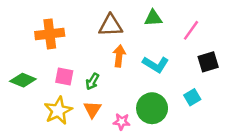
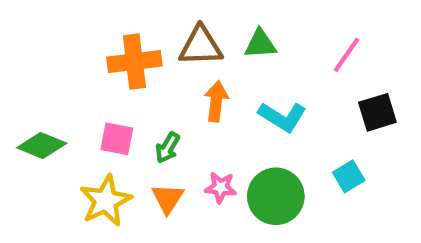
green triangle: (153, 18) -> (260, 44), moved
orange cross: (50, 34) -> (134, 62), moved
pink star: (122, 122) -> (221, 187), moved

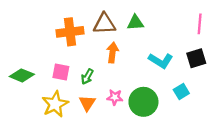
pink line: (347, 55) -> (200, 24), moved, turned -30
cyan L-shape: (282, 117) -> (161, 61), moved

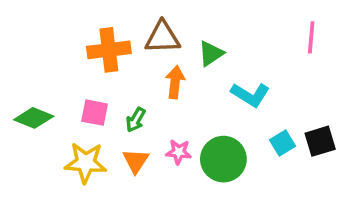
green triangle: (135, 23) -> (211, 53), moved, turned -30
black square: (196, 58) -> (320, 141), moved
yellow star: (55, 104) -> (86, 163), turned 30

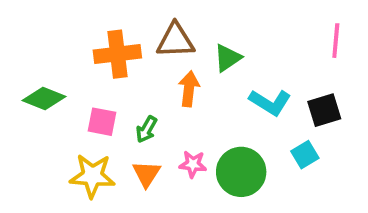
green diamond: (34, 118) -> (44, 98), moved
black square: (320, 141) -> (324, 110), moved

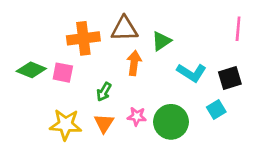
pink square: (102, 122) -> (63, 73), moved

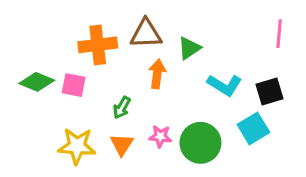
cyan square: (216, 110) -> (253, 128), size x1.4

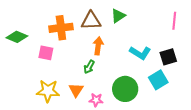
green triangle: (189, 48) -> (118, 16), moved
green diamond: (37, 82) -> (17, 37), moved
green arrow: (122, 108) -> (89, 67), moved
pink star: (160, 136) -> (96, 100), moved

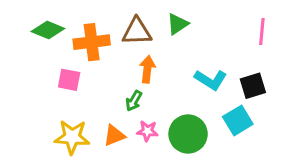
green diamond: (17, 37) -> (48, 30), moved
orange triangle: (76, 90) -> (114, 136), turned 35
pink star: (96, 100) -> (147, 131), moved

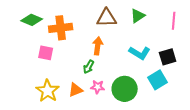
green triangle: (178, 24) -> (138, 16), moved
brown triangle: (137, 32) -> (107, 18), moved
yellow star: (72, 137) -> (48, 91), turned 30

